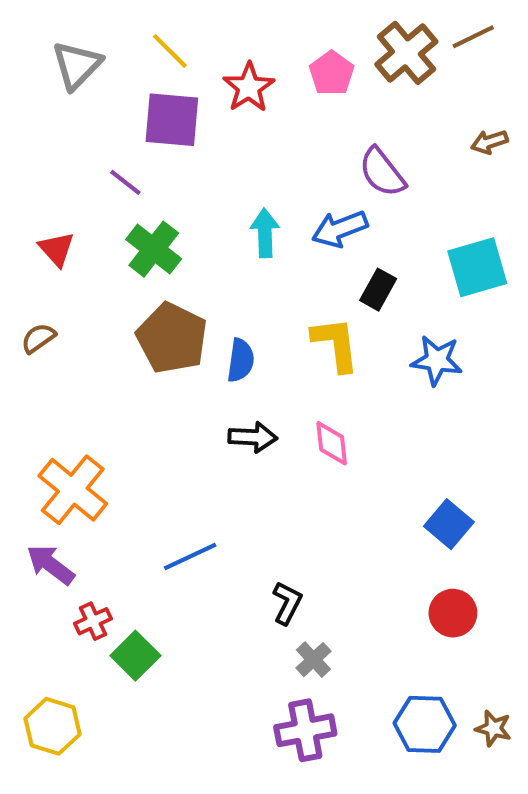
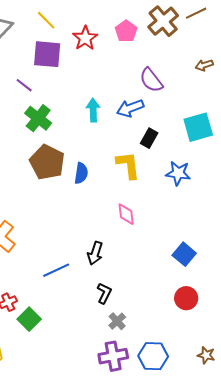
black arrow: (253, 437) -> (95, 253), moved, turned 105
blue hexagon: (425, 724) -> (153, 356), moved

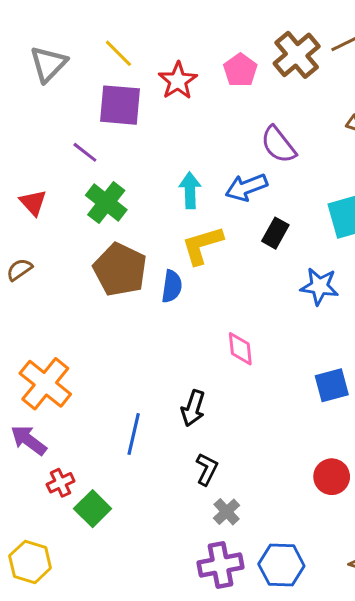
yellow L-shape: (128, 165) -> (202, 245), moved, turned -100
blue square: (184, 254) -> (332, 385), moved, turned 35
blue line: (56, 270) -> (134, 434), turned -52

